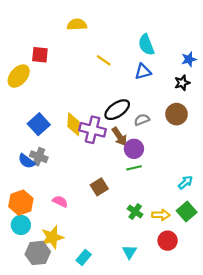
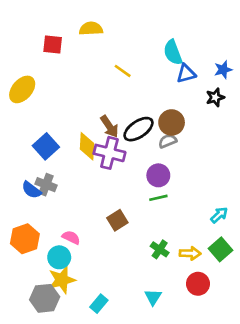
red square: (40, 55) -> (53, 44), moved
blue triangle: (143, 72) -> (186, 74), moved
brown circle: (177, 114) -> (172, 122), moved
brown arrow: (119, 137) -> (109, 126), moved
cyan circle: (21, 225) -> (59, 257), moved

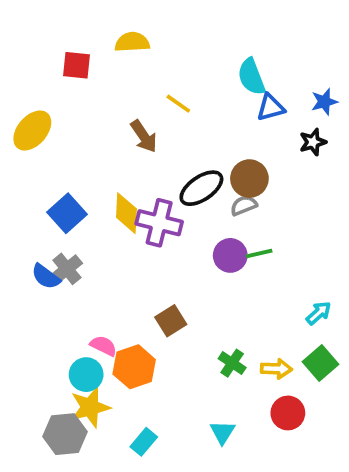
brown arrow: (109, 126) -> (144, 136), moved
gray cross: (46, 185) -> (67, 269), turned 30
green line: (158, 198) -> (259, 254), moved
orange hexagon: (25, 239) -> (134, 367), moved

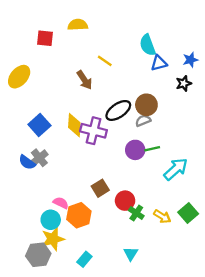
cyan arrow: (319, 313) -> (176, 169), moved, size x1.6
yellow arrow: (276, 369) -> (162, 216), turned 30
red circle: (288, 413) -> (125, 201), moved

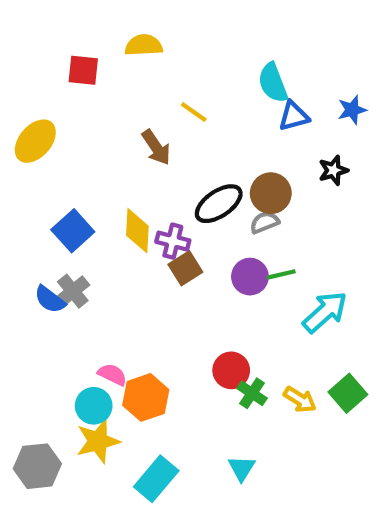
black star: (184, 83) -> (333, 170), moved
purple cross: (93, 131) -> (173, 241), size x0.7
brown square: (100, 188) -> (185, 268), moved
gray hexagon: (38, 255) -> (37, 466), moved
cyan rectangle: (84, 259) -> (156, 479), size x1.5

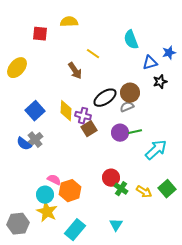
blue triangle: (294, 116) -> (150, 63), moved
yellow star: (98, 441) -> (47, 212), turned -30

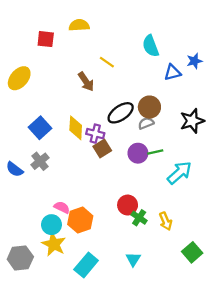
black star: (160, 82) -> (192, 121), moved, size x1.5
blue semicircle: (24, 144) -> (15, 169), moved
green square: (167, 189) -> (192, 252), moved
yellow arrow: (144, 192) -> (166, 221), turned 35

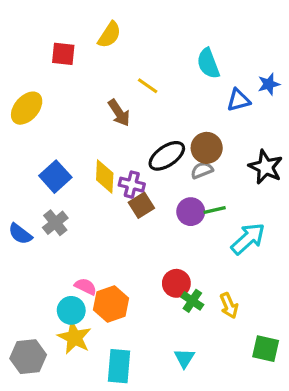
yellow semicircle: (79, 25) -> (109, 35), turned 126
black star: (192, 121) -> (266, 167), turned -30
green square: (192, 252) -> (266, 349), turned -36
cyan rectangle: (86, 265) -> (119, 366), turned -35

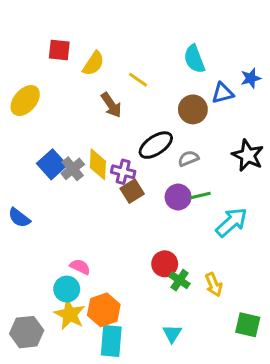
yellow semicircle: (109, 35) -> (93, 63), moved
brown circle: (207, 148) -> (193, 109), moved
gray cross: (55, 223) -> (73, 169), moved
orange hexagon: (111, 304) -> (104, 310), moved

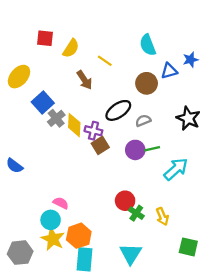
blue square: (52, 164) -> (43, 103), moved
gray cross: (73, 169) -> (56, 118), moved
cyan triangle: (172, 334) -> (131, 254), size x1.5

